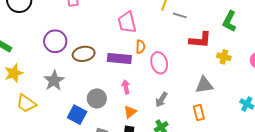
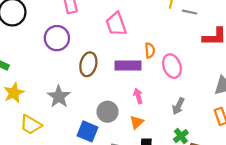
pink trapezoid: (127, 22) -> (116, 24), moved
purple circle: (55, 41) -> (57, 38), moved
brown ellipse: (84, 54) -> (88, 64), turned -60
orange triangle: (130, 112) -> (137, 122), moved

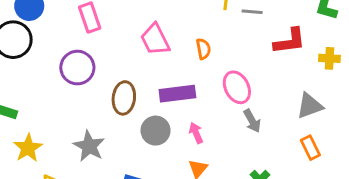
orange semicircle: (150, 50) -> (203, 49), moved
gray arrow: (178, 106) -> (252, 121), moved, turned -49
gray circle: (107, 112) -> (156, 131), moved

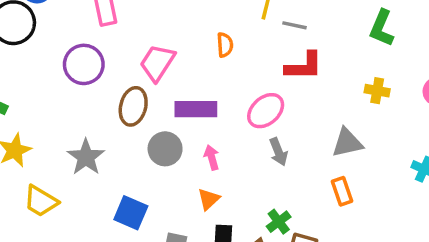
pink trapezoid: (155, 39) -> (157, 63), moved, turned 52
red L-shape: (290, 41) -> (304, 66), moved
orange semicircle: (203, 49) -> (225, 45), moved
pink ellipse: (237, 87) -> (266, 111), turned 68

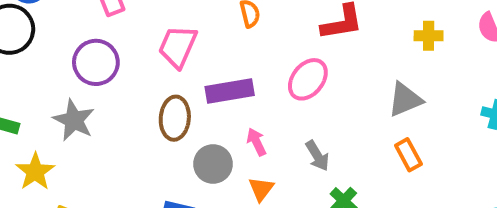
brown ellipse: (133, 106) -> (175, 118), moved
gray circle: (165, 149) -> (213, 164), moved
gray arrow: (278, 152) -> (317, 156), moved
gray star: (86, 157) -> (74, 120), moved

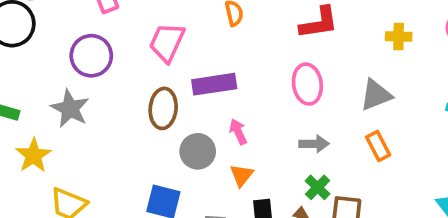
pink ellipse: (308, 79) -> (307, 84), moved, turned -48
gray arrow: (317, 156) -> (314, 144), moved, turned -60

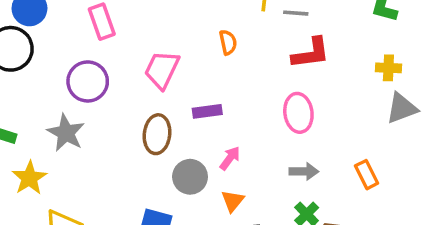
purple rectangle: (214, 84) -> (207, 111), size x0.7
gray triangle: (376, 95) -> (402, 108), moved
pink arrow: (238, 132) -> (230, 158), turned 60

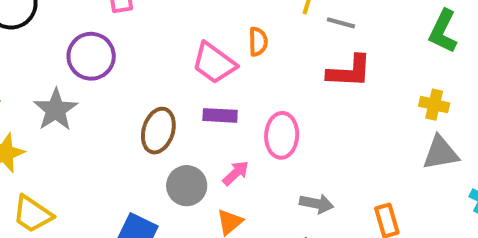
pink trapezoid: (162, 70) -> (214, 63), moved, turned -90
pink ellipse: (298, 113) -> (282, 135), moved

